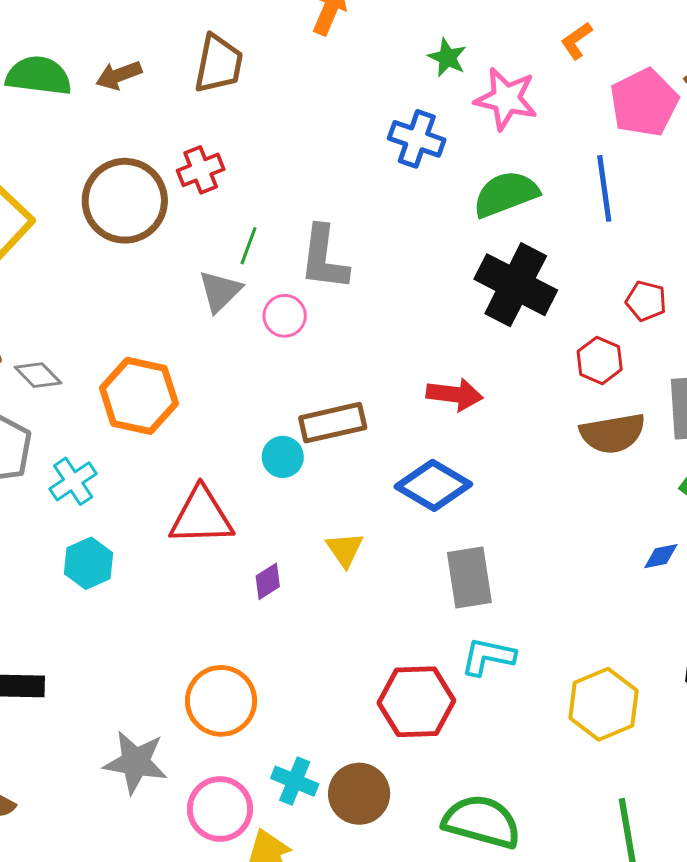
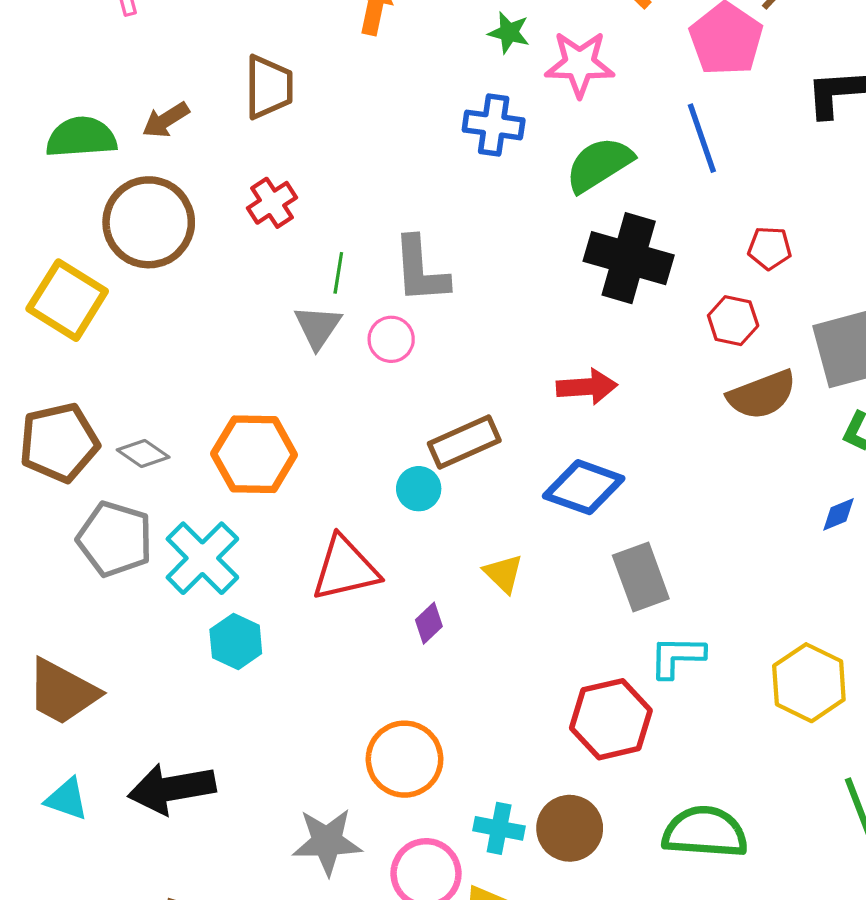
brown circle: (125, 201) -> (149, 222), moved
cyan cross: (73, 481) -> (202, 558), size x1.5

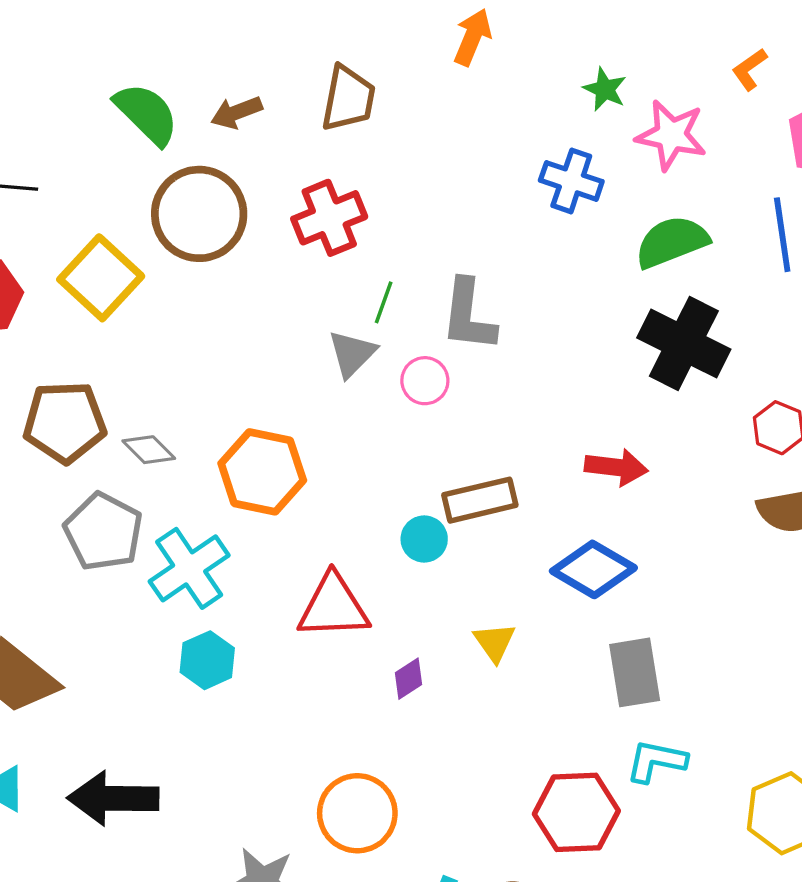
green semicircle: (81, 137) -> (147, 114), turned 38
red cross: (272, 203) -> (329, 218), size x1.4

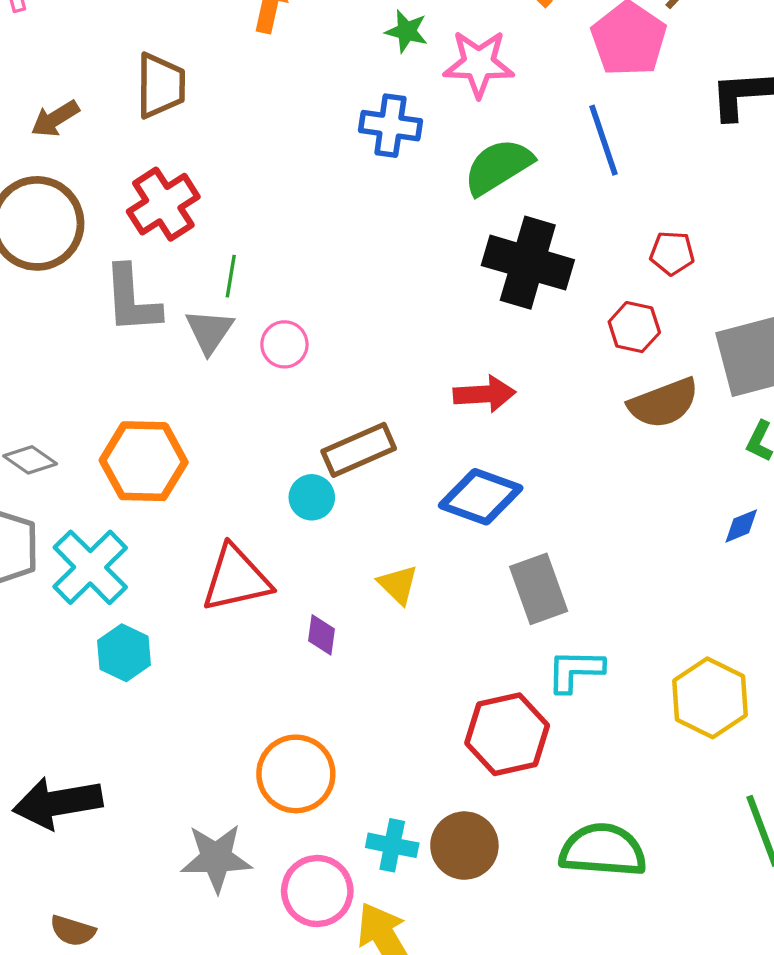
gray L-shape: (468, 315) -> (132, 299), moved
purple diamond: (409, 679) -> (322, 635), turned -39

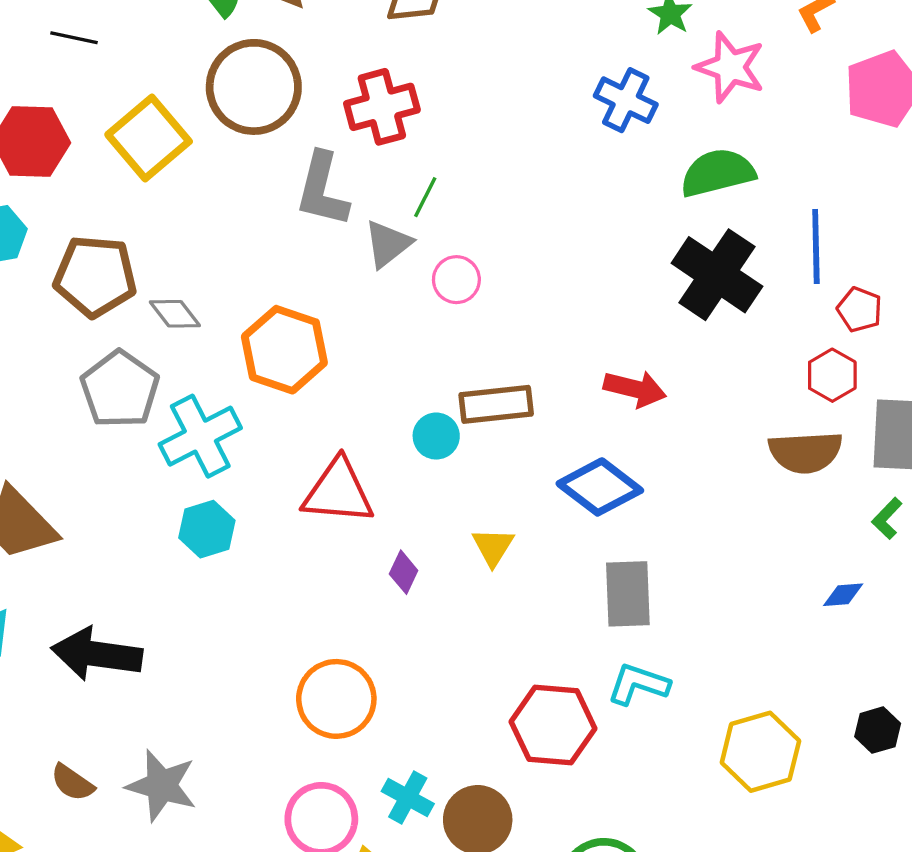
blue line: (603, 140) -> (816, 246), moved
red hexagon: (634, 327) -> (832, 375), moved
gray star: (216, 858) -> (161, 786), moved

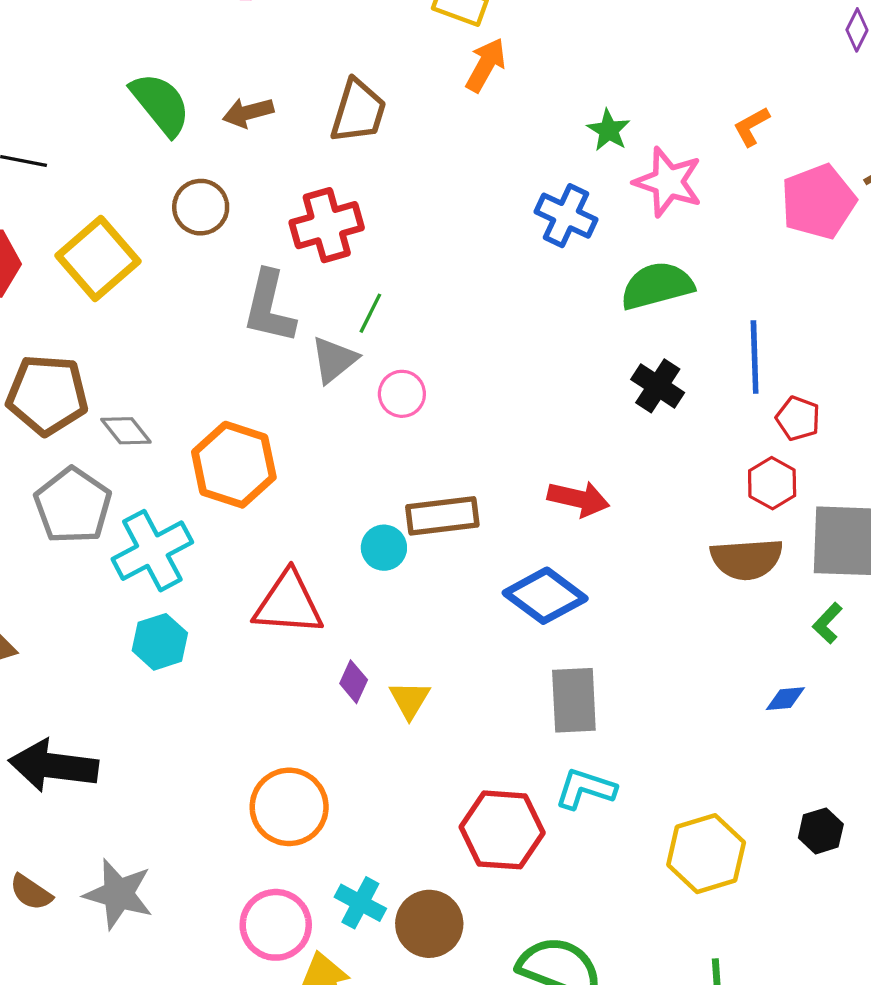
brown circle: (254, 87) -> (201, 207), size x0.6
black cross: (717, 275) -> (658, 386), size x0.6
yellow triangle: (493, 547) -> (410, 700), moved

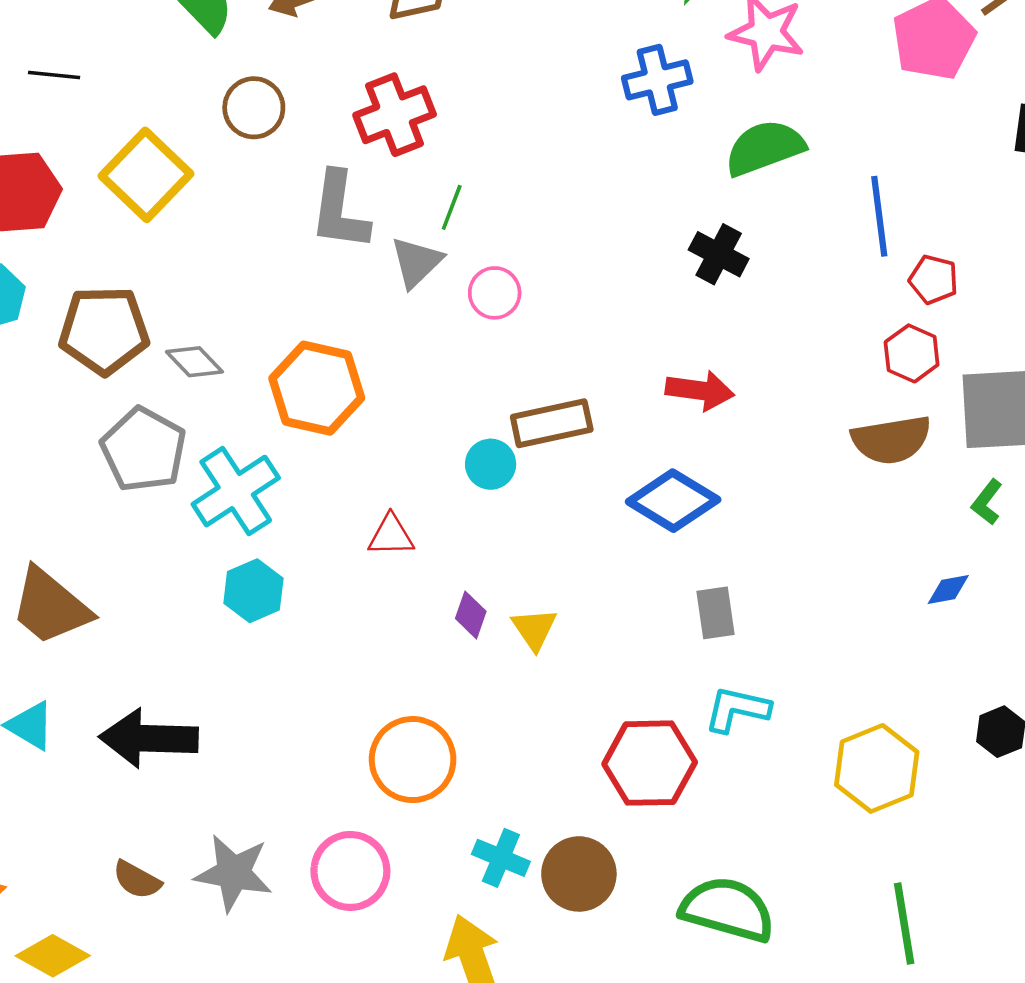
blue cross: (566, 216) -> (657, 80), turned -34
black cross: (658, 386) -> (719, 254), moved
red triangle: (288, 603) -> (391, 535), size x0.6
gray rectangle: (574, 700) -> (716, 613), size x0.7
pink circle: (276, 925) -> (350, 871), moved

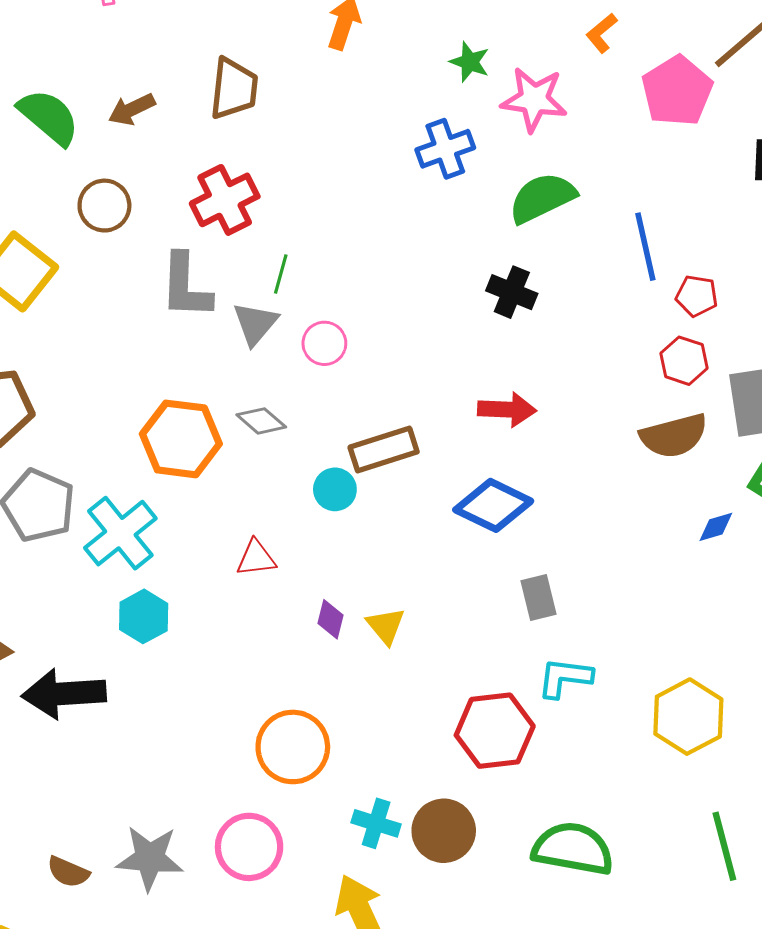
gray diamond: (194, 362) -> (261, 421), moved
blue diamond: (948, 589) -> (716, 527), moved
black arrow: (149, 738) -> (64, 694), moved

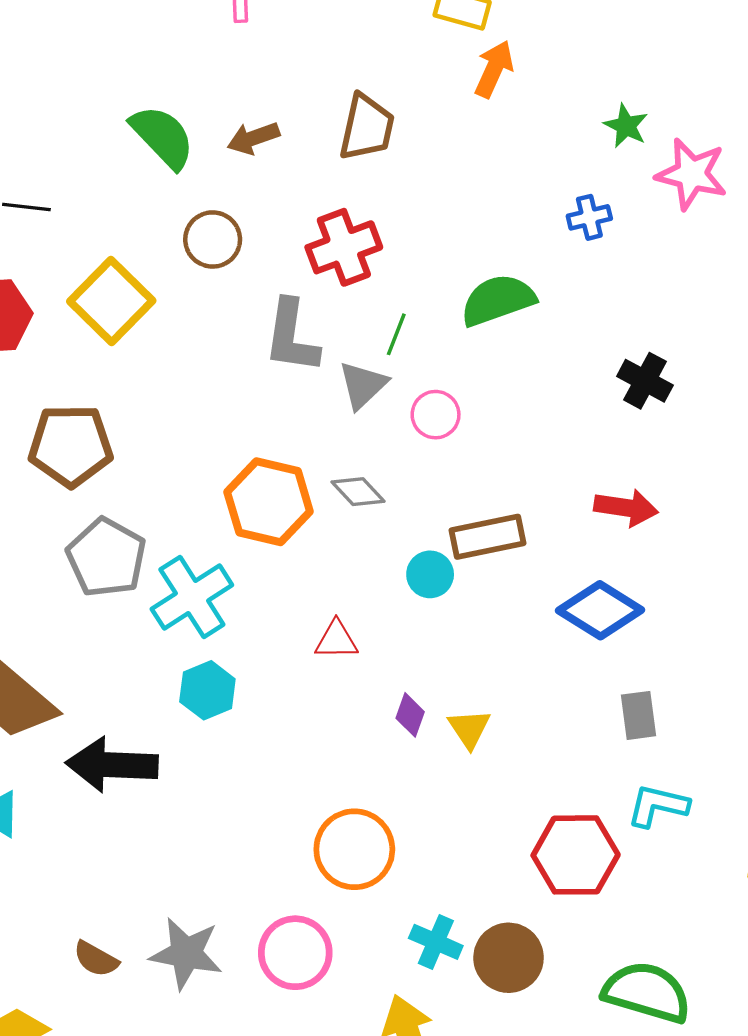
blue cross: (445, 149) -> (589, 217), size x0.7
green semicircle: (542, 198) -> (498, 300), moved

